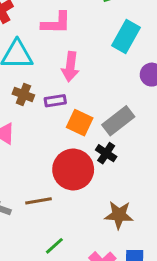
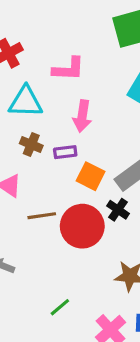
brown line: (38, 201) -> (42, 216), moved

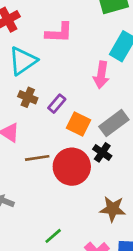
cyan triangle: (26, 102) -> (23, 61), turned -36
pink arrow: (82, 116) -> (101, 75), moved
purple rectangle: (65, 152) -> (57, 104), turned -42

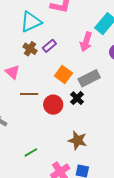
purple rectangle: (57, 104) -> (49, 46), moved
red circle: (72, 167) -> (53, 105), size x0.7

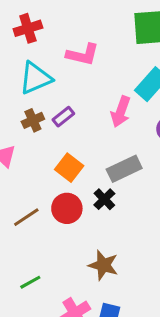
brown cross: (30, 49) -> (33, 120), turned 32
orange square: (63, 74) -> (69, 168), moved
brown line: (29, 94) -> (26, 217), moved, turned -36

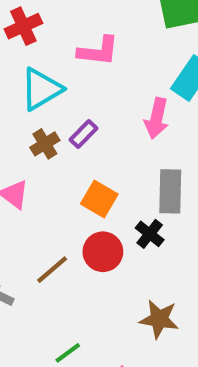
gray rectangle: (124, 169) -> (170, 191), turned -56

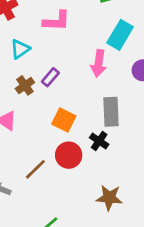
cyan triangle: (41, 89) -> (20, 49), size x0.7

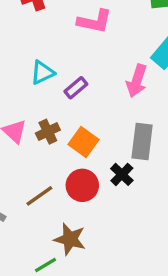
cyan triangle: (20, 49) -> (42, 73), moved
brown cross: (25, 85) -> (48, 132), moved
brown star: (109, 198) -> (70, 239), moved

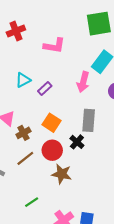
brown cross: (48, 132) -> (23, 133), moved
brown star: (70, 239) -> (62, 174), moved

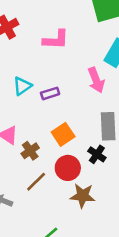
pink arrow: (83, 82) -> (96, 80), turned -30
purple rectangle: (45, 88) -> (50, 93), turned 32
orange square: (51, 123) -> (63, 134), turned 30

